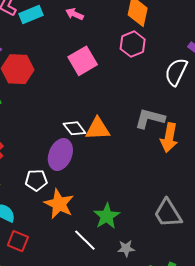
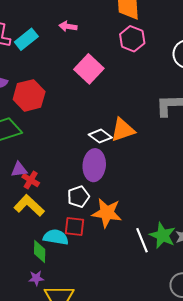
green star: (107, 216) -> (163, 235), moved
white line: (85, 240) -> (142, 240), turned 40
red square: (18, 241) -> (74, 226), moved

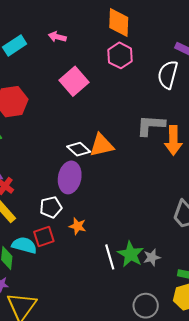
orange star: (107, 213) -> (78, 226), size x0.6
red square: (74, 226) -> (44, 236), turned -30

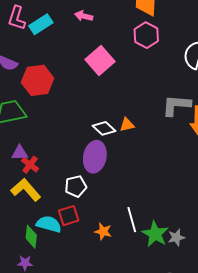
orange triangle: (101, 145) -> (127, 125), size x0.6
orange star: (78, 226) -> (103, 232), moved
white line: (110, 257) -> (132, 220), moved

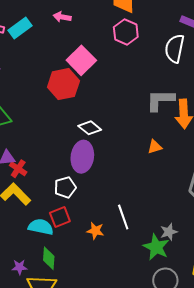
red hexagon: (38, 80) -> (63, 84), moved
orange triangle: (127, 125) -> (155, 147), moved
green star: (155, 234) -> (156, 247), moved
green diamond: (31, 237) -> (49, 258), moved

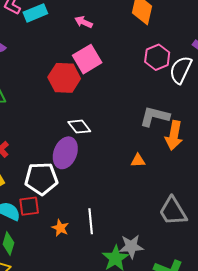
pink arrow: (62, 17) -> (84, 22), moved
pink hexagon: (126, 32) -> (157, 57), moved
white pentagon: (65, 187) -> (41, 179), size x1.5
gray star: (169, 232) -> (131, 246), size x1.4

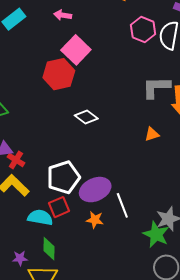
purple ellipse: (65, 153) -> (95, 190), moved, turned 60

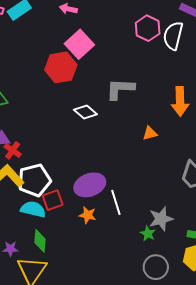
gray L-shape: (156, 87) -> (120, 89), moved
white pentagon: (63, 177) -> (34, 180), moved
green star: (156, 234) -> (148, 234), size x0.6

